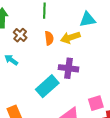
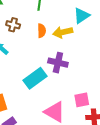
cyan triangle: (87, 19) -> (82, 16), turned -30
brown cross: (20, 35) -> (13, 25), turned -32

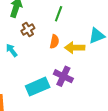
brown cross: (13, 25) -> (28, 29), turned 32

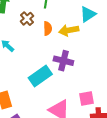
brown cross: (28, 29) -> (27, 19), moved

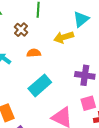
orange semicircle: (48, 29) -> (34, 53), moved, turned -88
purple cross: (63, 61) -> (85, 75), moved

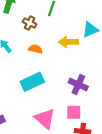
brown cross: (21, 30) -> (30, 23), turned -32

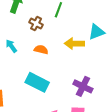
cyan rectangle: (32, 82) -> (37, 82), turned 50

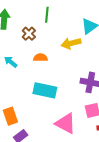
brown cross: (36, 23) -> (29, 34), turned 32

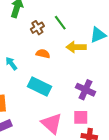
green line: (47, 15) -> (60, 23), moved, turned -56
cyan arrow: (11, 62) -> (11, 64), moved

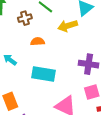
brown cross: (37, 28) -> (25, 18), turned 32

